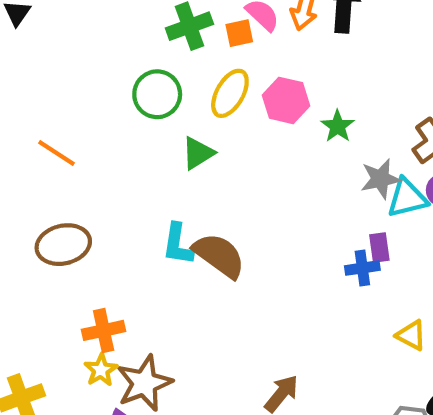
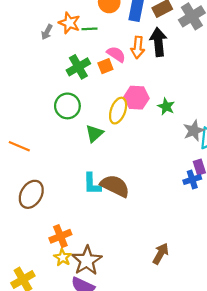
yellow ellipse: (230, 93) -> (118, 111), moved
brown ellipse: (63, 245) -> (31, 194), turned -36

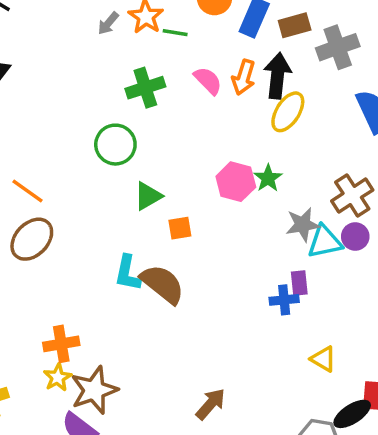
orange square: (105, 66) -> (180, 228), moved
pink hexagon: (136, 98) -> (236, 182), moved
yellow ellipse: (118, 111) -> (288, 112), moved
brown ellipse: (31, 194) -> (32, 239), moved

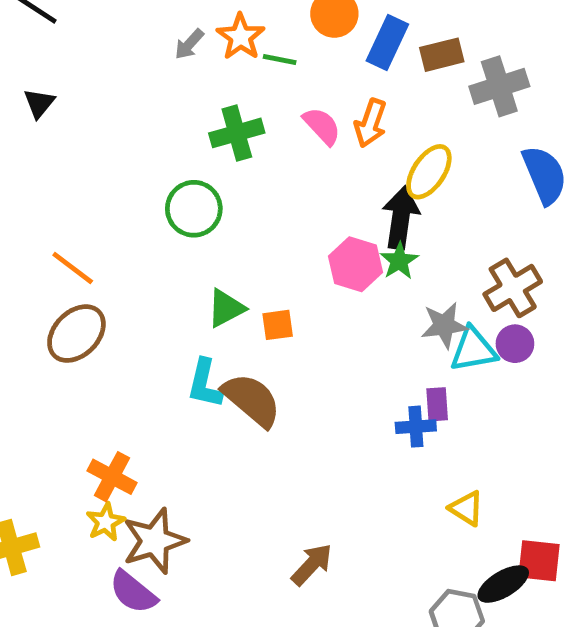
black arrow: (277, 76) -> (401, 218), moved
green triangle: (148, 196) -> (226, 308), moved
orange cross: (61, 344) -> (112, 477), turned 36

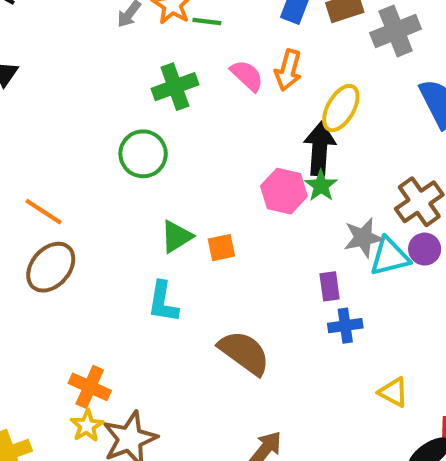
brown semicircle: (252, 400) -> (244, 353), moved
purple rectangle: (437, 404) -> (330, 286), moved

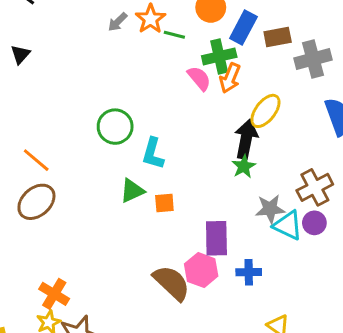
green cross: (175, 87) -> (219, 56), moved
pink hexagon: (284, 191) -> (201, 270), moved
cyan triangle: (390, 257) -> (288, 225), turned 32
purple rectangle: (330, 286) -> (216, 238), moved, size x1.6
cyan L-shape: (163, 302) -> (153, 154), moved

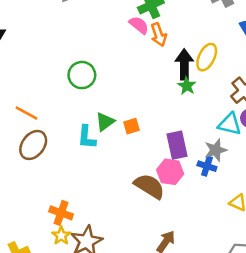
orange arrow: (230, 78) -> (159, 35), moved, turned -30
yellow ellipse: (265, 111) -> (207, 57), moved
cyan L-shape: (153, 154) -> (87, 137), moved
gray star: (270, 209) -> (216, 150), moved
blue cross: (249, 272) -> (207, 166), turned 30

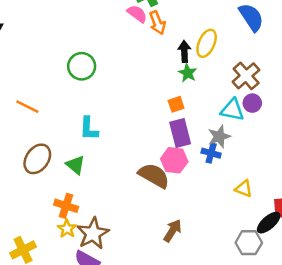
black arrow: (184, 64) -> (184, 52), size x0.7
green triangle: (105, 122) -> (75, 165), moved, turned -42
orange square: (132, 126) -> (176, 104), moved
brown ellipse: (33, 145) -> (37, 159), moved

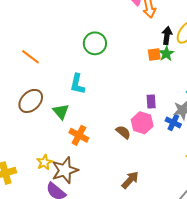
green circle: (82, 66) -> (95, 43), moved
orange square: (176, 104) -> (154, 55), moved
purple rectangle: (180, 133) -> (151, 101), size x0.6
brown semicircle: (154, 176) -> (123, 132), size x0.6
orange cross: (66, 206) -> (79, 135), moved

